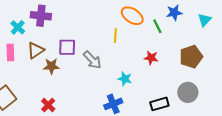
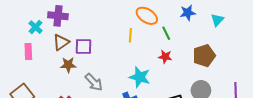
green line: (157, 26) -> (166, 33), moved
brown triangle: (36, 50) -> (61, 42), moved
gray arrow: (92, 60) -> (94, 82), moved
cyan star: (125, 79) -> (140, 77), size x1.5

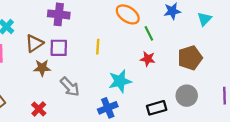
purple cross: (58, 16) -> (59, 14), moved
yellow line: (130, 35) -> (98, 47), moved
cyan star: (140, 77) -> (120, 81), turned -30

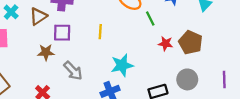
brown triangle: (34, 43) -> (38, 16), moved
brown pentagon: (190, 58) -> (191, 42), turned -30
red star: (148, 59) -> (166, 44), moved

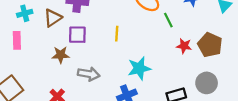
cyan cross: (11, 12) -> (25, 13), turned 32
gray arrow: (73, 71) -> (89, 74), turned -36

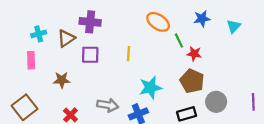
brown pentagon: (210, 45) -> (192, 81), moved
red star: (184, 46) -> (194, 54), moved
brown star: (61, 55) -> (62, 80), moved
gray arrow: (89, 74) -> (108, 105), moved

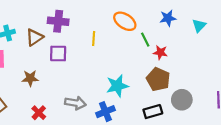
yellow line: (129, 54) -> (94, 38), moved

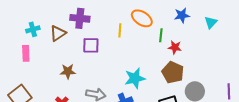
yellow line: (94, 38) -> (120, 30), moved
green line: (145, 40) -> (161, 35), turned 32
purple square: (58, 54) -> (91, 45), moved
brown star: (30, 78) -> (68, 71), moved

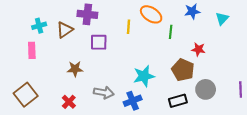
red star: (175, 47) -> (198, 49), moved

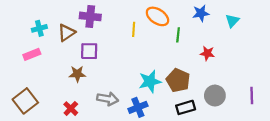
purple square: (99, 42) -> (89, 51), moved
pink rectangle: (32, 50) -> (32, 54), turned 70
brown pentagon: (183, 70) -> (178, 80), moved

